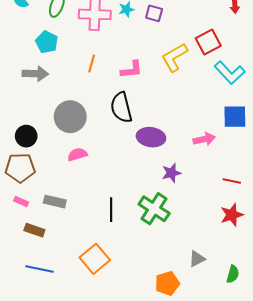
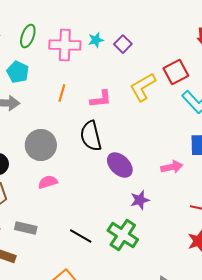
purple square: (154, 13) -> (123, 44), turned 30
purple ellipse: (151, 137) -> (120, 165), turned 36
black line: (111, 210) -> (81, 236), turned -60

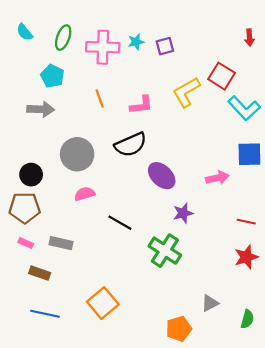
purple square: (123, 44) -> (165, 46), turned 30
red square: (176, 72) -> (222, 76), turned -30
orange line: (62, 93) -> (100, 99), turned -36
black semicircle: (91, 136) -> (131, 145), turned -100
black line: (81, 236) -> (120, 223), moved

